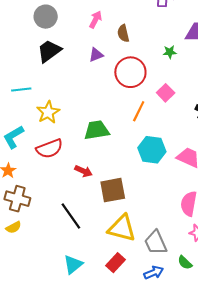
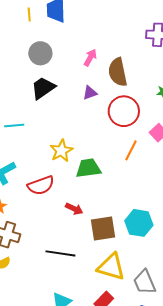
brown semicircle: (123, 33) -> (118, 72), size x1.6
yellow star: (48, 112) -> (61, 151), moved
cyan hexagon: (152, 150) -> (139, 223), moved
black line: (71, 216) -> (60, 253), turned -48

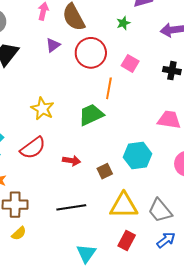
green trapezoid: (88, 168) -> (91, 115), moved
brown square: (103, 229) -> (105, 171), size x0.6

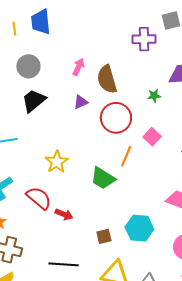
green trapezoid: (91, 115) -> (103, 178), turned -136
red semicircle: (33, 148) -> (39, 198), turned -116
red arrow: (72, 161) -> (64, 214), moved

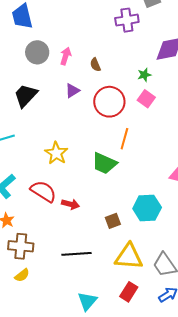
gray circle: (28, 66) -> (37, 52), moved
brown semicircle: (107, 79) -> (95, 65), size x0.5
pink square: (152, 137) -> (146, 99), moved

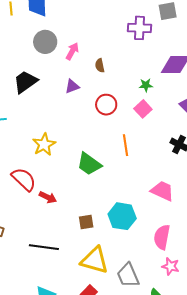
red circle: (109, 102) -> (106, 105), size x0.7
orange line: (124, 139) -> (126, 145), moved, turned -35

